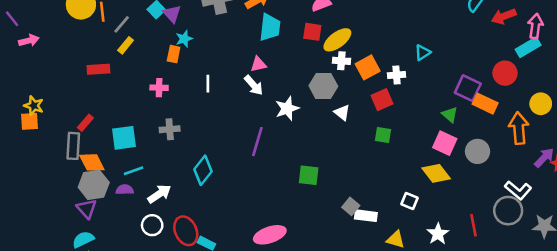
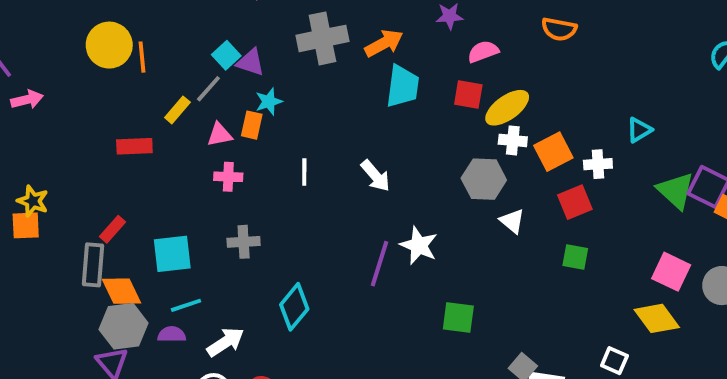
purple triangle: (172, 14) -> (251, 62), turned -30
gray line: (122, 24) -> (208, 89), moved
pink triangle: (258, 64) -> (220, 135), moved
white star: (287, 109) -> (419, 245), moved, turned -30
green triangle: (450, 115) -> (676, 191), moved, size x1.5

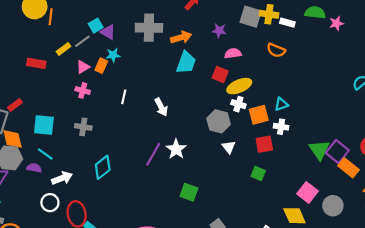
cyan triangle: (639, 130) -> (281, 104), moved
pink triangle: (220, 135) -> (83, 67), turned -32
cyan line: (186, 305) -> (45, 154), turned 42

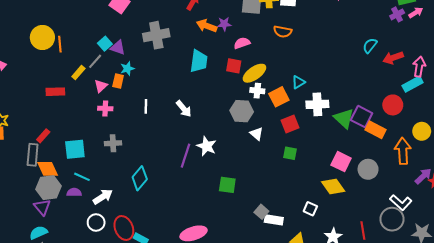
orange arrow: (181, 37) -> (207, 26), moved, turned -132
white cross: (281, 127) -> (317, 104), moved, size x1.5

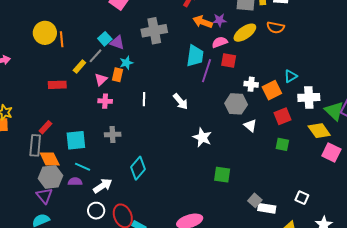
pink semicircle: (242, 43) -> (220, 42), moved
yellow ellipse: (254, 73) -> (245, 33), moved
purple line: (186, 156) -> (207, 71), moved
yellow diamond: (333, 186) -> (319, 131), moved

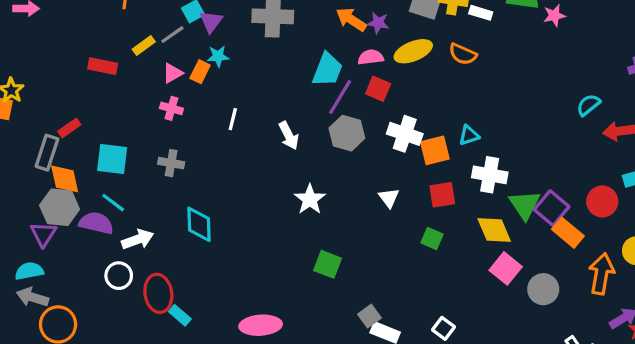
purple triangle: (117, 43) -> (211, 22), turned 35
white cross: (251, 84) -> (405, 134), size x1.5
gray hexagon: (236, 104) -> (347, 133), moved
cyan diamond: (138, 168) -> (199, 224), turned -55
purple semicircle: (75, 182) -> (96, 223), size x1.5

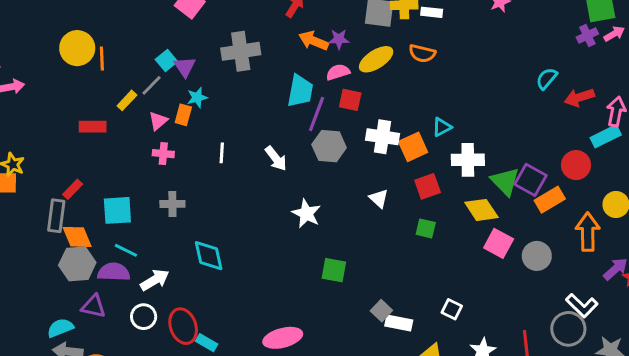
orange rectangle: (568, 233) -> (550, 200), turned -60
purple triangle: (43, 234) -> (93, 306), moved, turned -40

